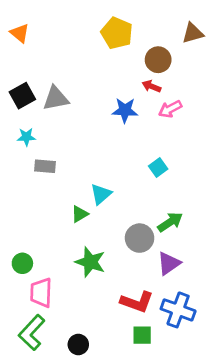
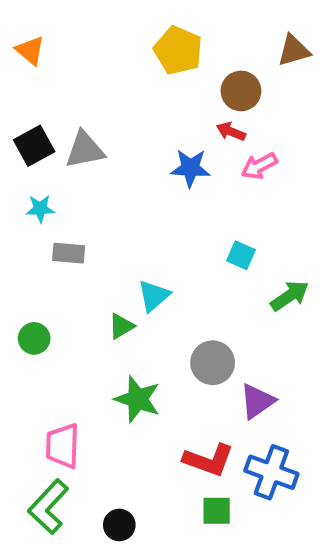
cyan square: (158, 168) -> (241, 255), turned -30
green arrow: (170, 222) -> (290, 296), moved
green circle: (22, 263) -> (34, 338), moved

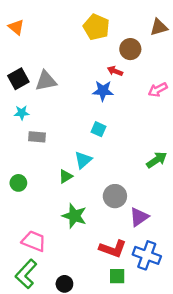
red arrow: (231, 132) -> (115, 71), moved
pink arrow: (259, 166) -> (158, 90), moved
cyan square: (241, 255) -> (98, 129), moved
pink trapezoid: (63, 446) -> (34, 241), turned 110

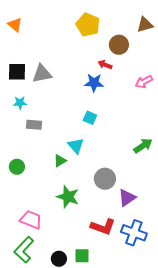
black square: (18, 79) -> (17, 72), turned 30
cyan triangle: (83, 160) -> (76, 146), turned -30
green square: (117, 276) -> (82, 256), moved

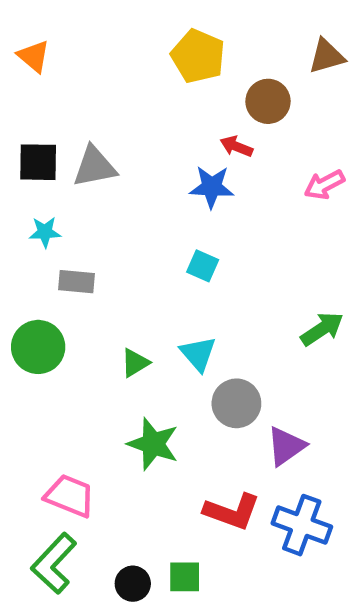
cyan triangle: (76, 146) -> (198, 354), moved
green circle: (17, 167) -> (38, 347), moved, size x1.5

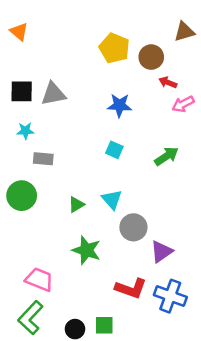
yellow pentagon: (198, 56) -> (114, 48), moved
red arrow: (236, 146) -> (168, 82), moved
green arrow: (322, 329) -> (167, 156), moved

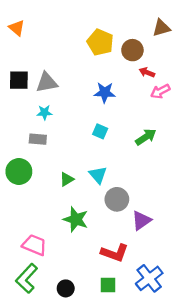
cyan star: (25, 131) -> (44, 112), moved
blue cross: (170, 296) -> (149, 278), moved, turned 32
green square: (104, 325) -> (108, 285), moved

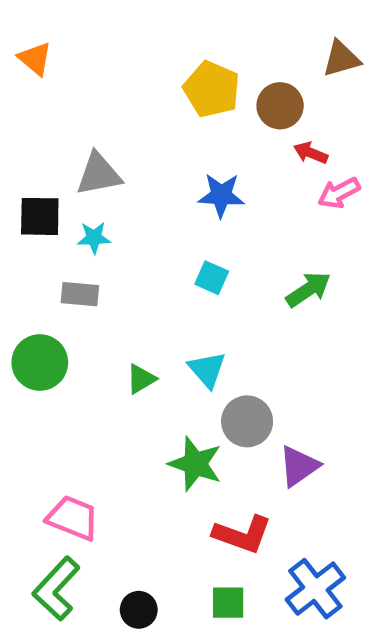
black square: (19, 80) -> (40, 216), moved
green star: (76, 219) -> (195, 464), moved

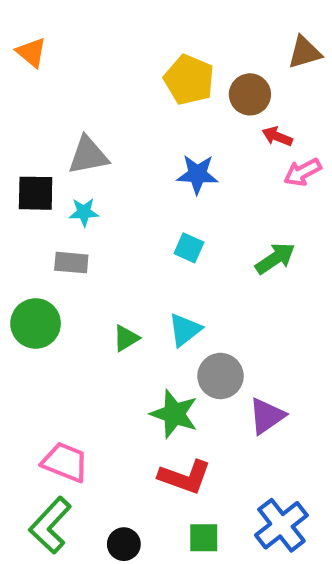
cyan triangle: (207, 370) -> (185, 330), turned 33
red L-shape: (242, 534) -> (185, 477), moved

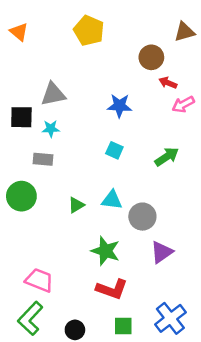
yellow pentagon: (189, 80) -> (89, 31), moved
cyan triangle: (185, 330) -> (112, 200), turned 45
gray circle: (220, 376) -> (142, 217), moved

